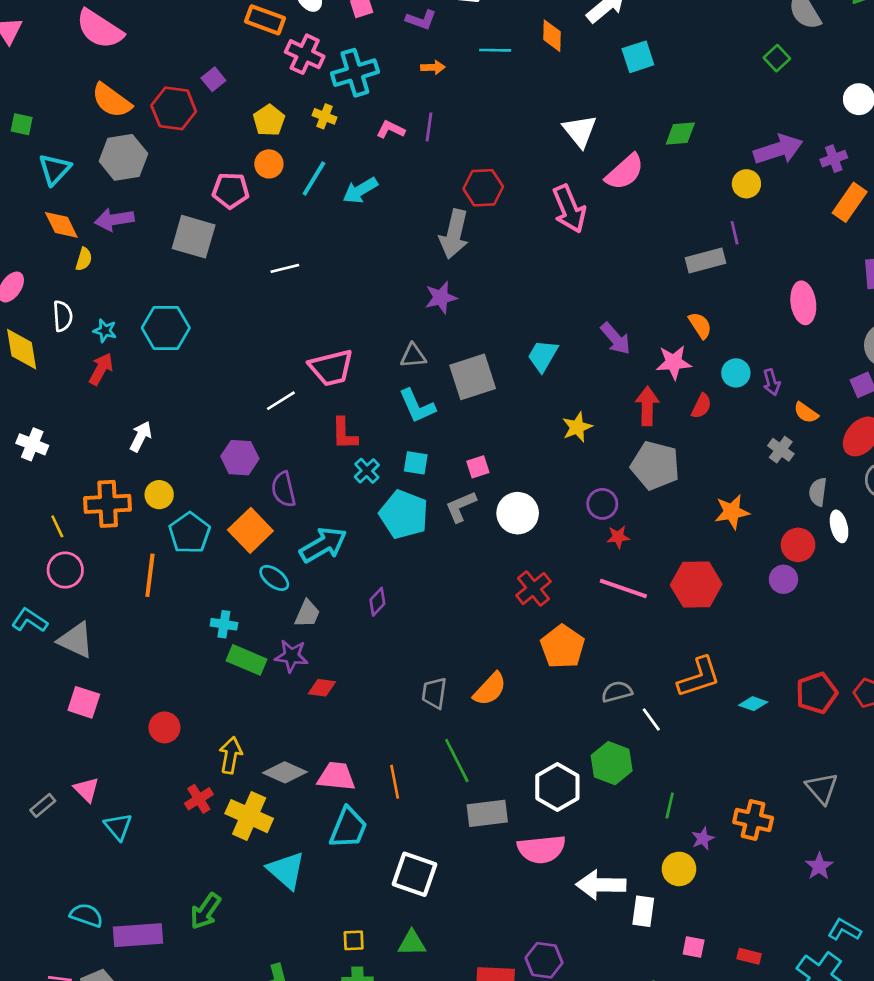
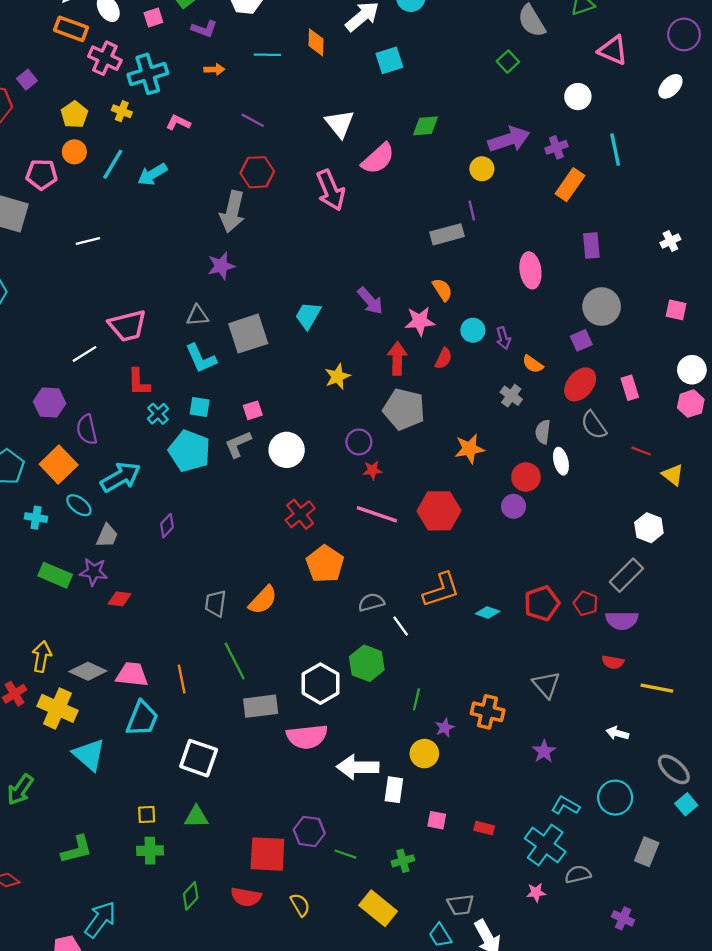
purple line: (429, 127) -> (253, 120), moved, turned -70
cyan cross: (224, 624) -> (36, 518), moved

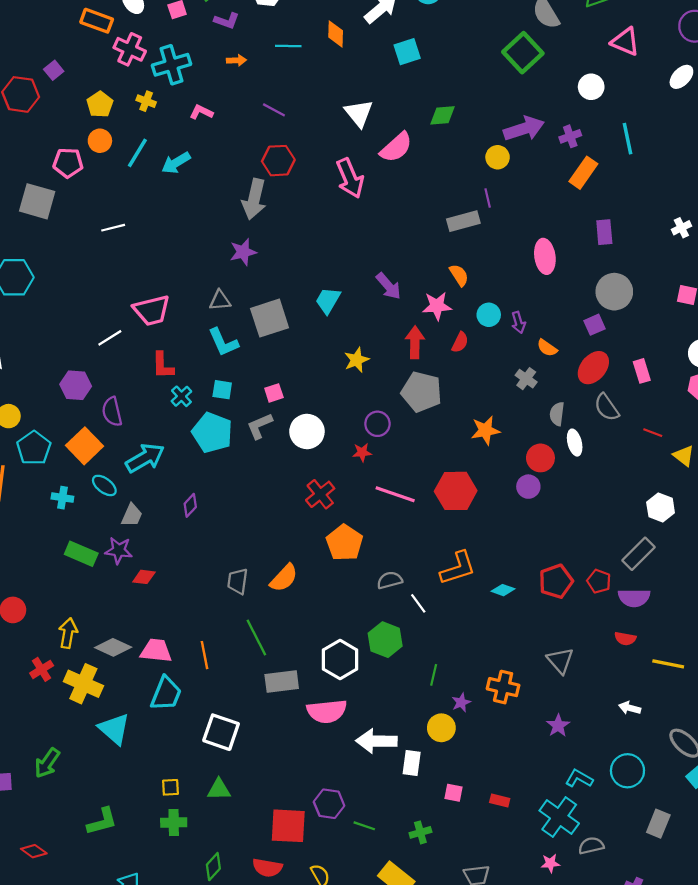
green square: (508, 62) -> (523, 53), size x1.8
red star: (372, 470) -> (362, 452), moved

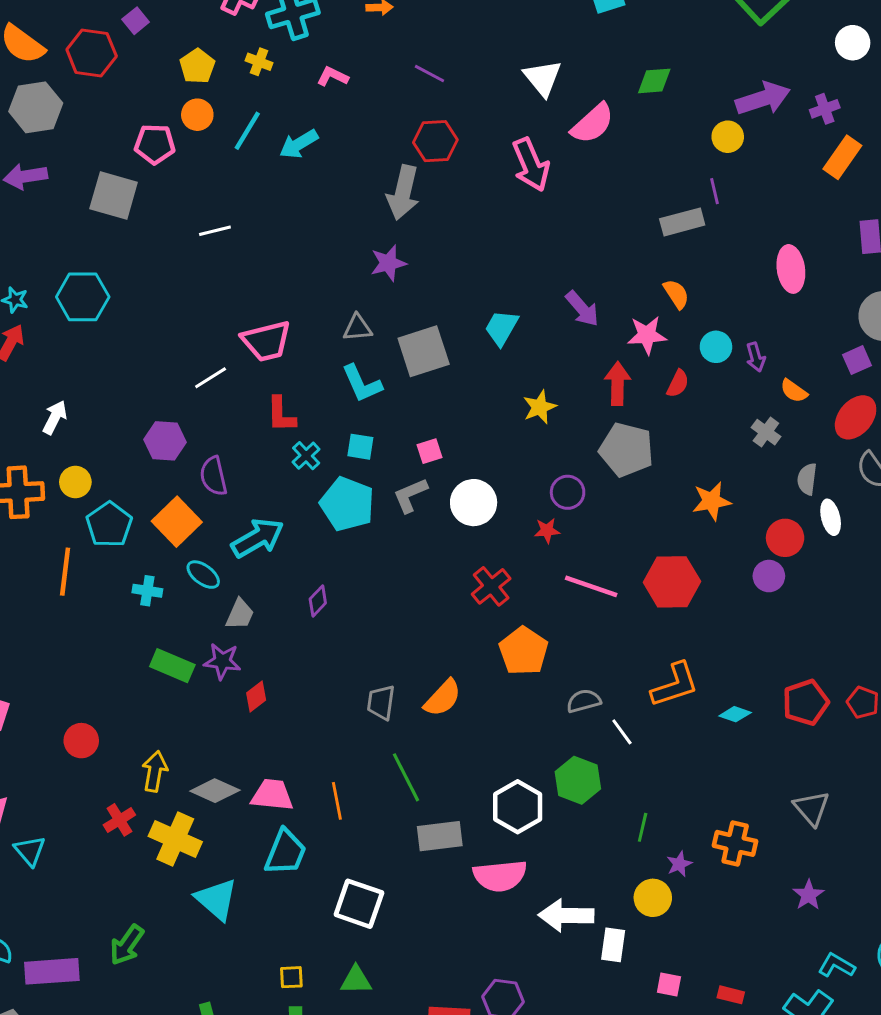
red diamond: (144, 577) -> (256, 697), turned -45

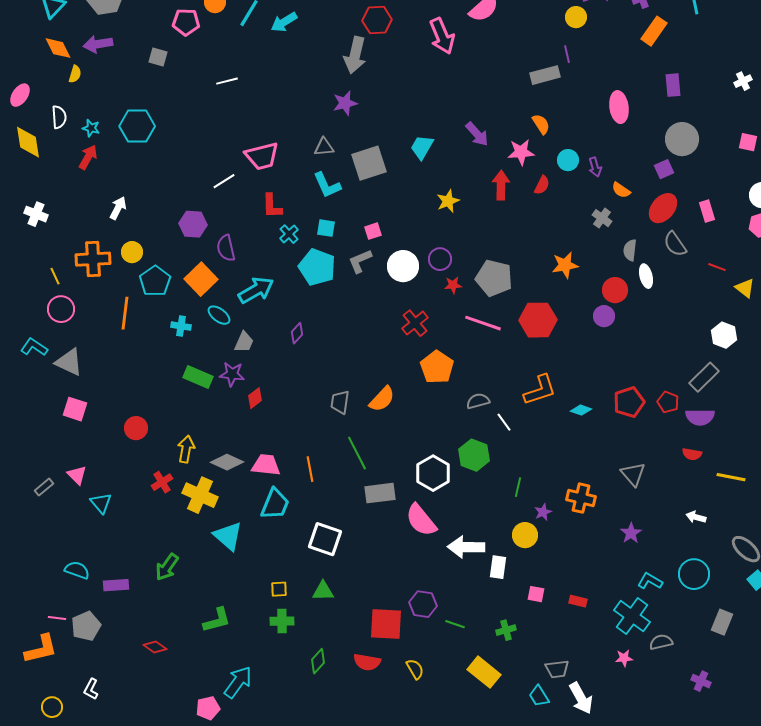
gray square: (114, 195) -> (158, 57), size x0.6
gray pentagon: (626, 450) -> (494, 278), moved
purple circle: (568, 492) -> (440, 259), moved
pink semicircle: (500, 876) -> (421, 520), turned 57
purple rectangle: (52, 971) -> (116, 585), size x0.7

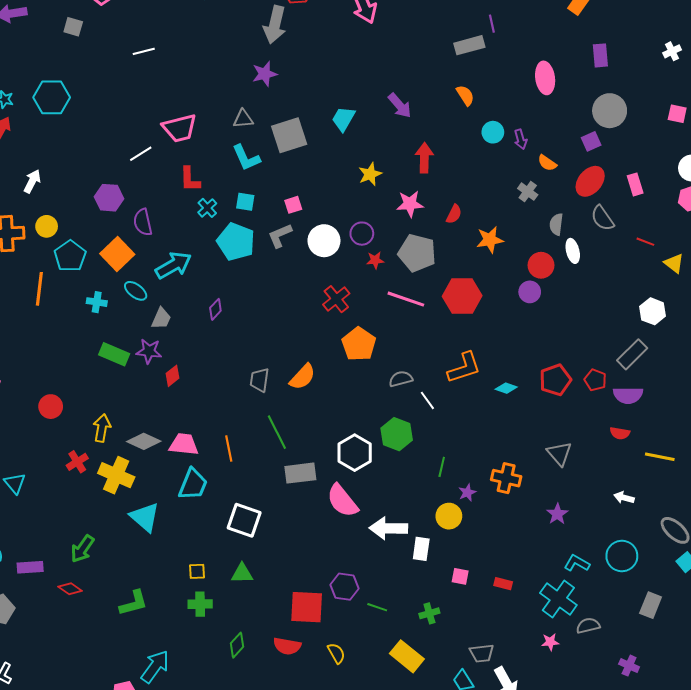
pink star: (521, 152) -> (410, 204), moved
red semicircle: (542, 185) -> (454, 214), moved
red diamond: (155, 647) -> (70, 589), moved

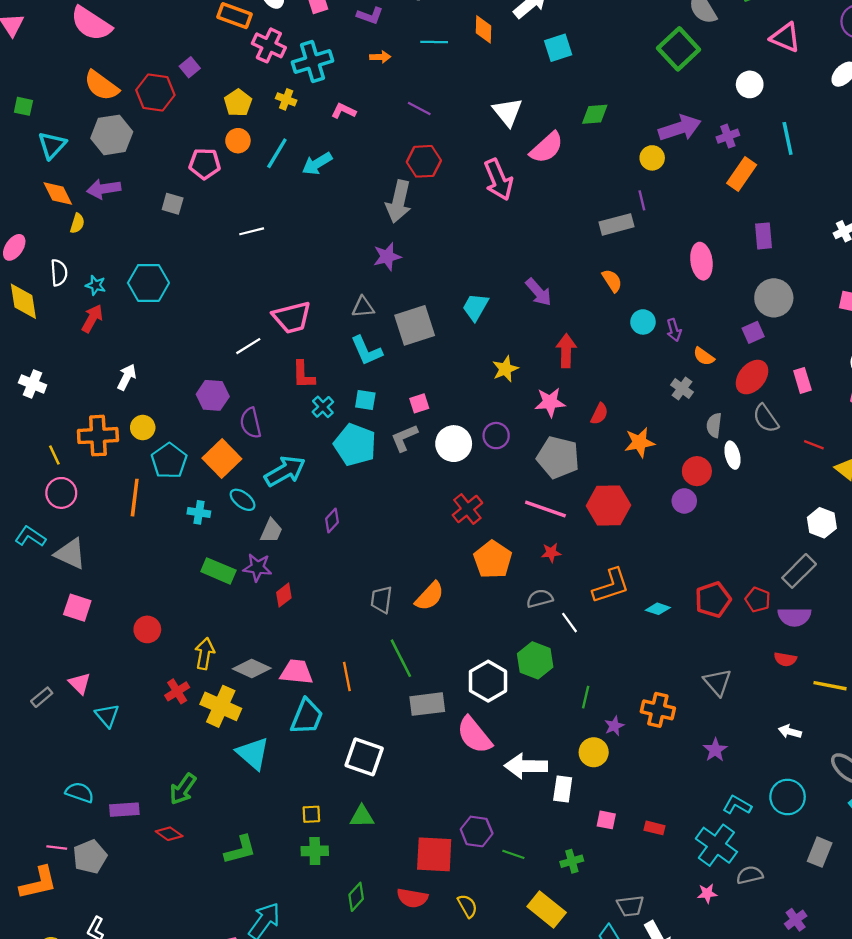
red star: (375, 260) -> (551, 553), moved
purple cross: (629, 666) -> (796, 920), turned 30

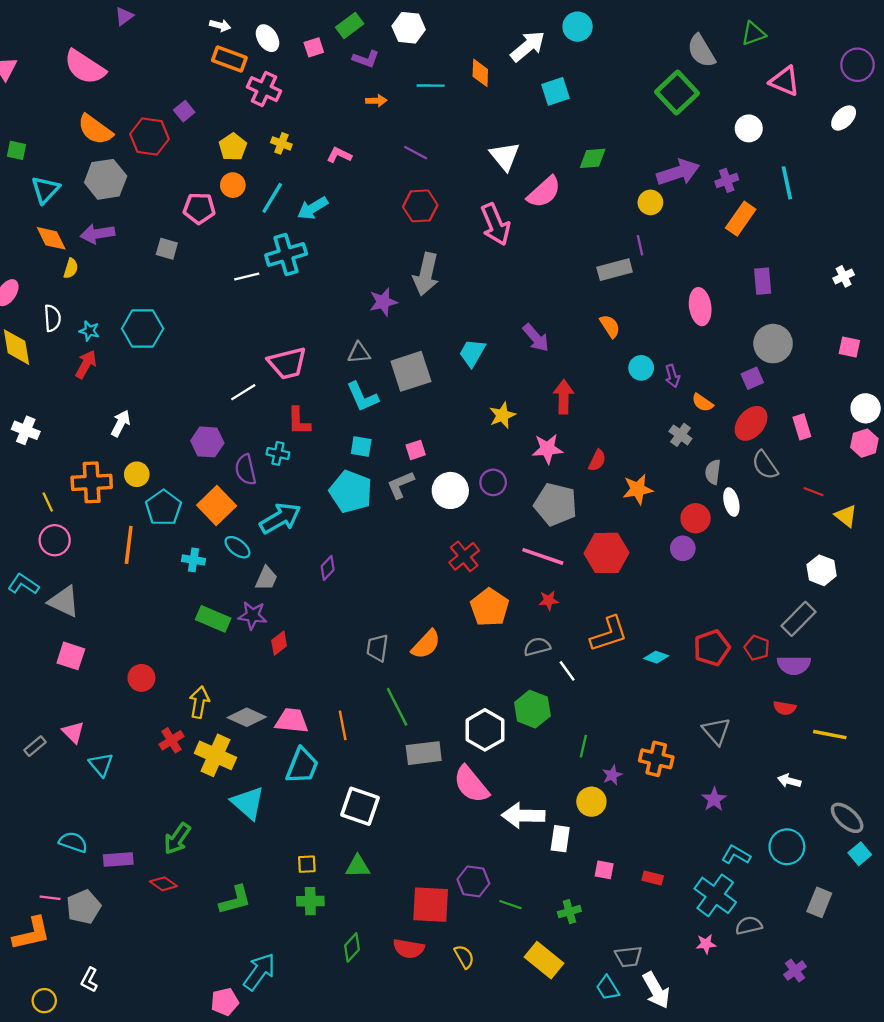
cyan cross: (313, 62) -> (286, 254), moved
gray arrow: (399, 201) -> (426, 274), moved
cyan cross: (323, 407) -> (278, 453), moved, turned -35

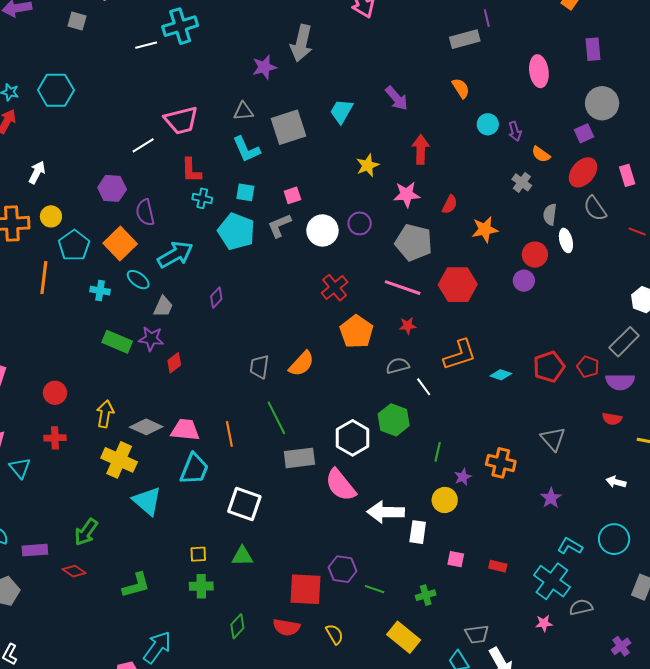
cyan cross: (278, 453) -> (202, 198), moved
red cross: (171, 740) -> (55, 438), moved, turned 30

